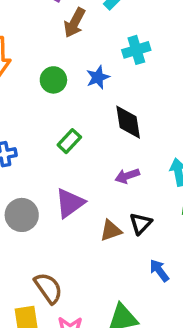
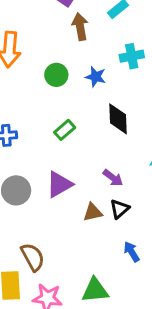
brown arrow: (75, 23) -> (80, 27), turned 136
blue star: (98, 77) -> (96, 77), turned 30
purple arrow: (127, 176) -> (113, 178), moved, turned -130

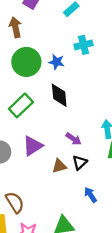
brown arrow: (80, 27) -> (15, 27), moved
green circle: (56, 75) -> (26, 62), size x1.6
black diamond: (118, 119) -> (59, 95), moved
green rectangle: (65, 130) -> (21, 105), moved, size x1.5

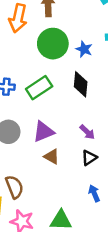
brown triangle: (59, 166) -> (52, 156), moved, turned 35

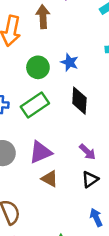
green circle: (53, 44) -> (38, 67), moved, size x0.7
blue star: (84, 49) -> (69, 62), moved

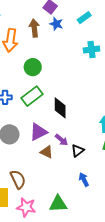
blue star: (69, 62) -> (56, 24), moved
black diamond: (79, 101) -> (60, 108), moved
purple arrow: (87, 152) -> (61, 140), moved

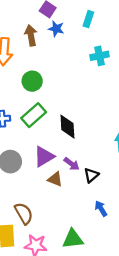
cyan rectangle: (84, 18) -> (88, 19), turned -32

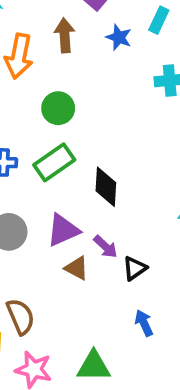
blue star: (56, 29) -> (119, 37), moved

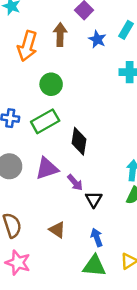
brown triangle: (77, 268) -> (57, 230), moved
black triangle: (135, 268) -> (94, 199), turned -30
green triangle: (94, 366) -> (94, 266), moved

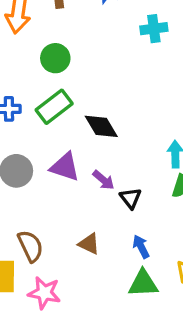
black diamond: (79, 141) -> (101, 126), turned -32
purple triangle: (47, 168) -> (65, 167), turned 45

